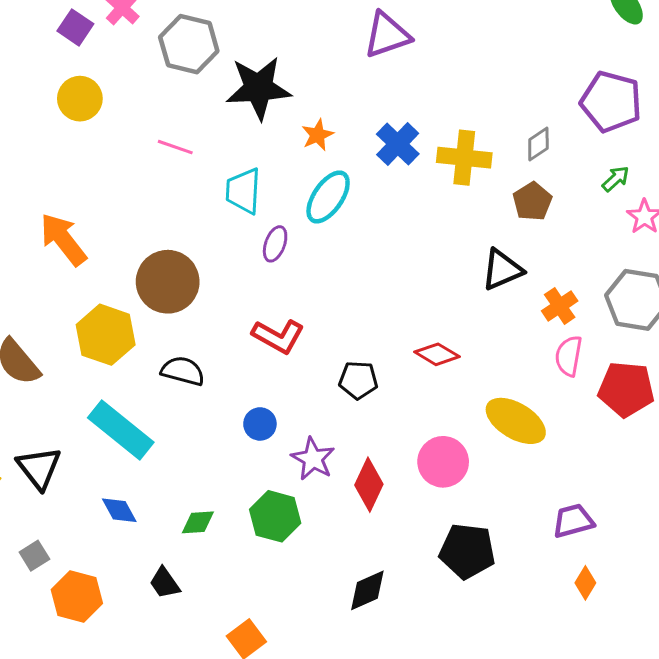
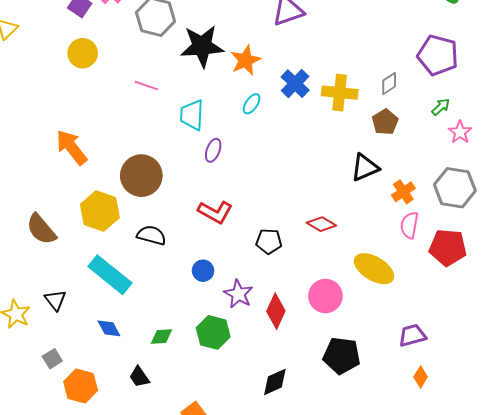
orange star: (317, 135) -> (246, 60), moved, size x1.4
cyan ellipse: (328, 197) -> (252, 104), moved, size x0.6
black triangle: (39, 468) -> (55, 300), size x0.7

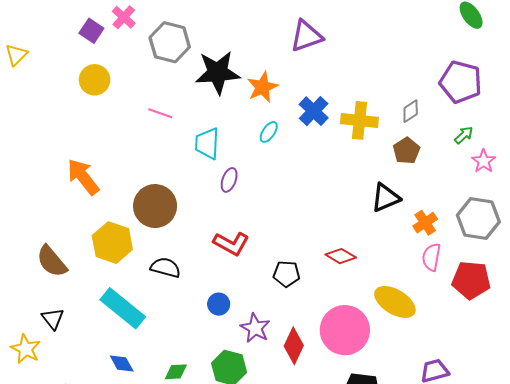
pink circle: (325, 296) -> (345, 330), size x1.4
black triangle: (55, 300) -> (53, 319), moved

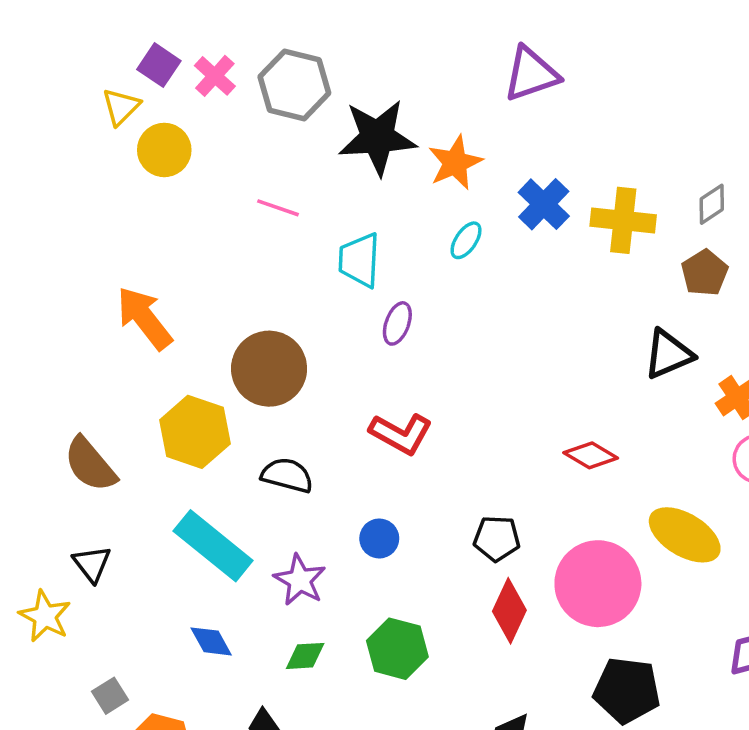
pink cross: (124, 17) -> (215, 76), moved
yellow triangle: (16, 55) -> (121, 107), moved
black pentagon: (286, 274) -> (497, 538), moved
purple star: (255, 328) -> (300, 580), moved

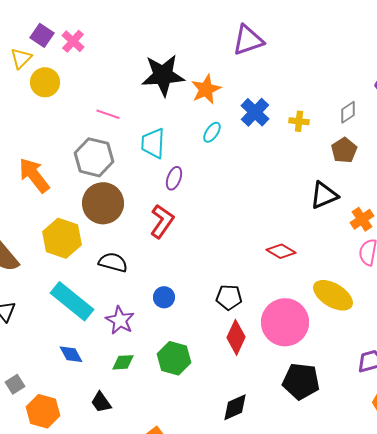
gray hexagon: (294, 85) -> (94, 157), moved
yellow cross: (623, 220) -> (299, 121), size x0.6
red L-shape: (401, 434) -> (162, 221), moved, turned -84

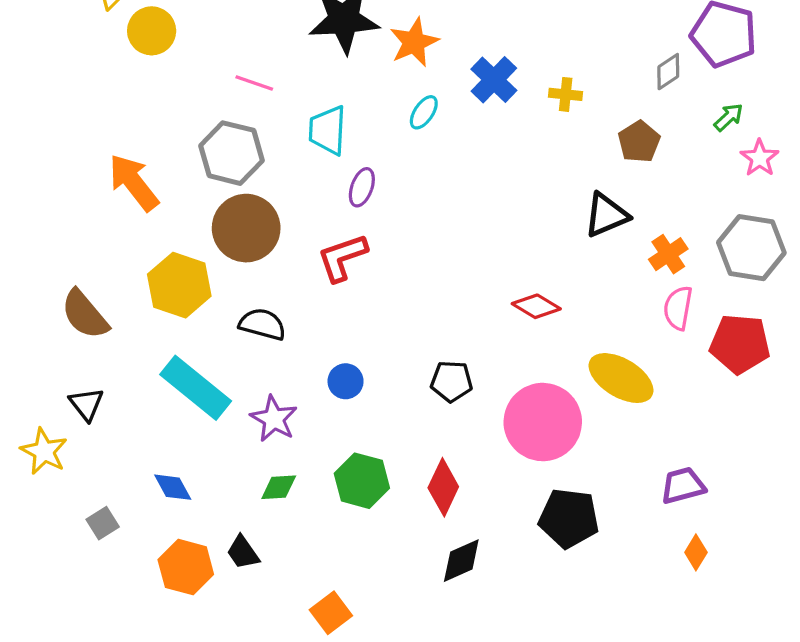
gray diamond: (348, 112) -> (668, 72), moved
red L-shape: (162, 221) -> (342, 257), turned -144
red diamond: (236, 337) -> (443, 487), moved
blue diamond: (71, 354) -> (173, 487), moved
orange hexagon: (43, 411) -> (186, 567), moved

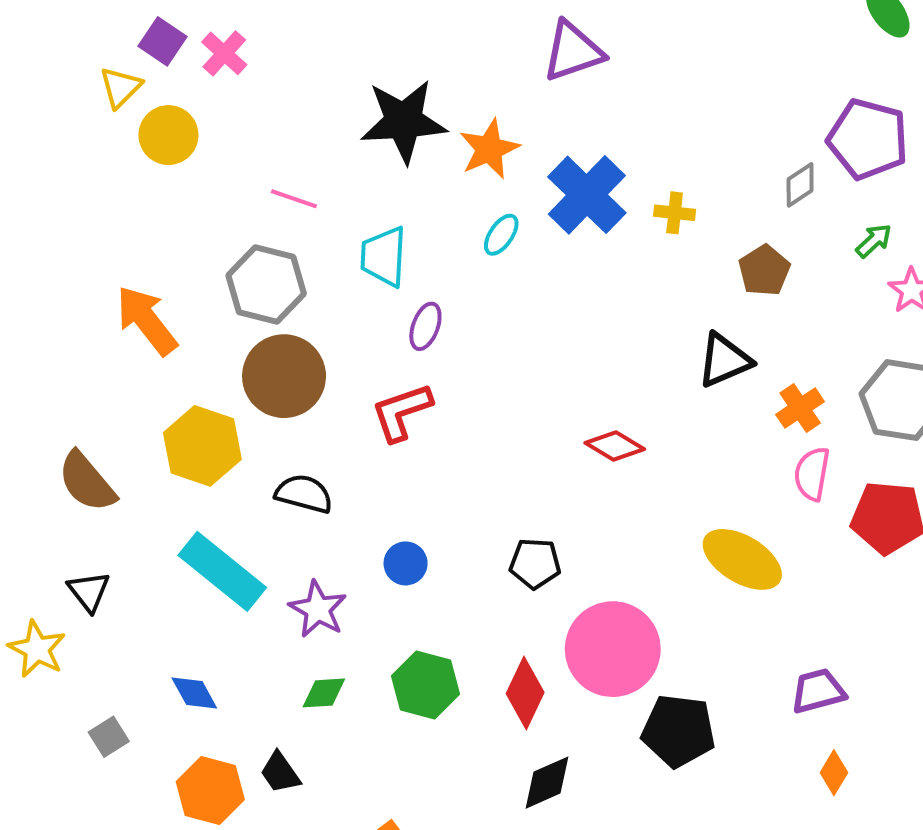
blue cross: (494, 80) -> (587, 195), size x1.4
red diamond: (536, 306) -> (615, 446), moved
pink circle: (543, 422) -> (613, 649), moved

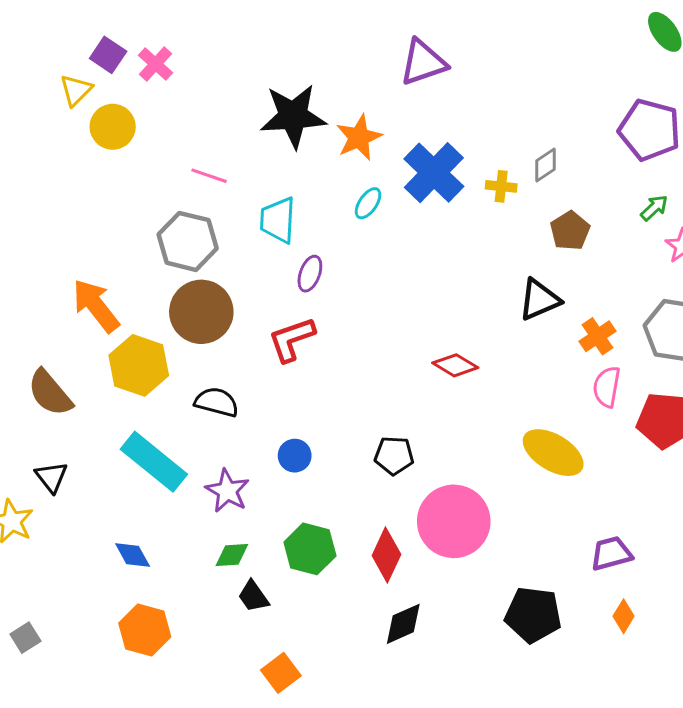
gray diamond: (800, 185) -> (546, 165), moved
orange arrow: (147, 320) -> (96, 306), moved
black pentagon: (679, 731) -> (533, 615), moved
gray square: (109, 737) -> (25, 638), moved
black trapezoid: (280, 773) -> (253, 596), moved

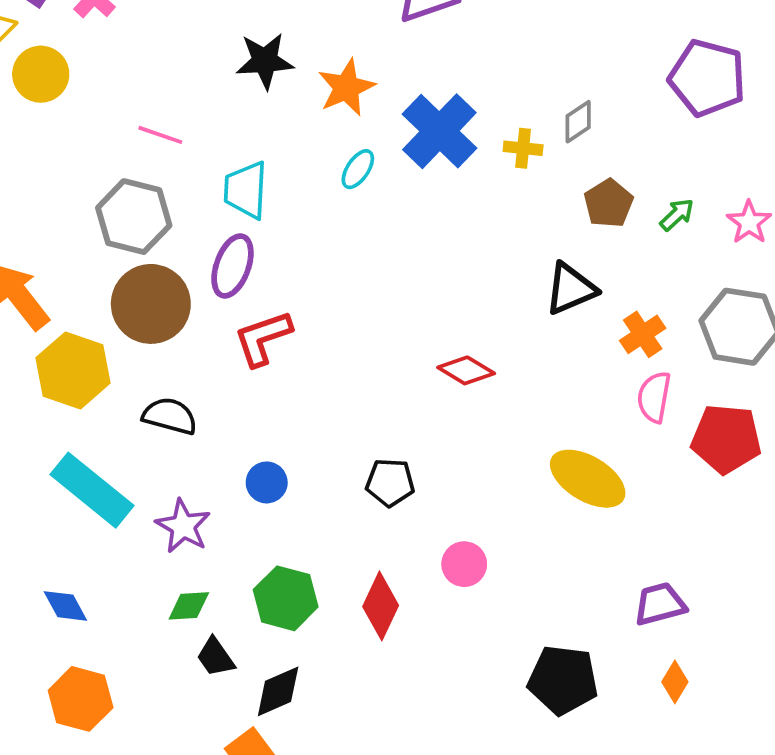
black star: (293, 116) -> (265, 61), size x0.7
green arrow: (654, 208) -> (677, 215), moved
purple ellipse: (310, 274) -> (232, 266), moved, size x1.4
pink circle: (454, 521) -> (464, 564), size x0.5
black diamond: (403, 624) -> (278, 691), moved

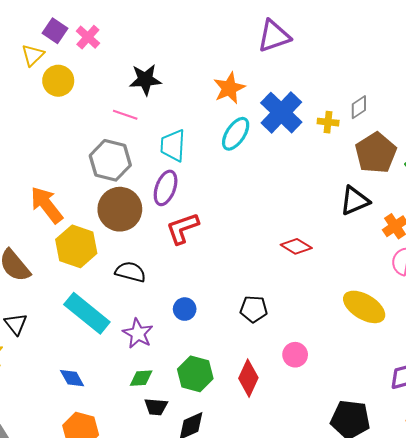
black star: (265, 61) -> (145, 80), moved
cyan ellipse: (358, 169) -> (236, 134), size x1.5
brown pentagon: (609, 203) -> (376, 153), size x1.5
black trapezoid: (215, 657) -> (156, 407), turned -50

